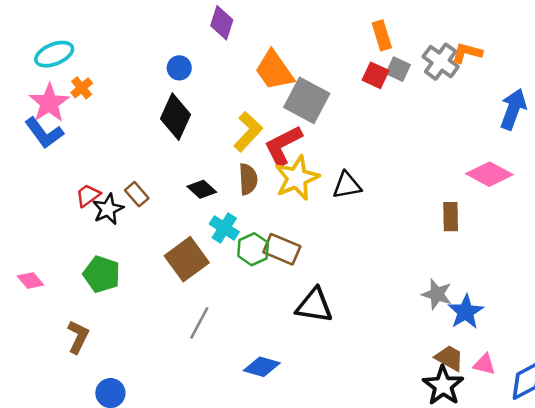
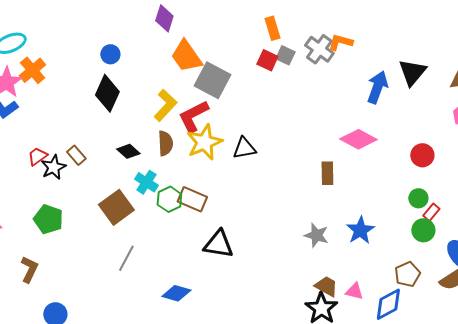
purple diamond: (222, 23) -> (164, 18), moved
orange cross: (82, 88) -> (32, 70), size x1.5
blue star: (466, 312) -> (360, 230), moved

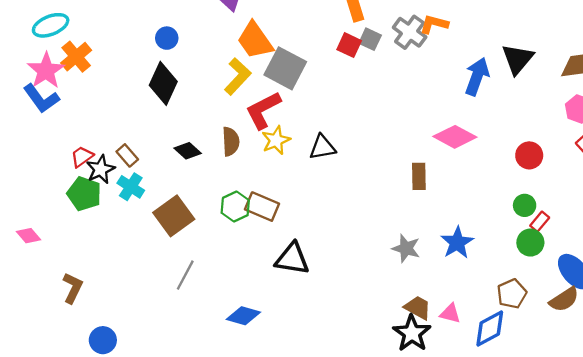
yellow L-shape: (165, 105) -> (238, 76), moved
yellow star: (204, 142) -> (276, 140), size x0.7
cyan cross: (146, 182) -> (131, 187), moved
green pentagon: (48, 219) -> (84, 194), moved

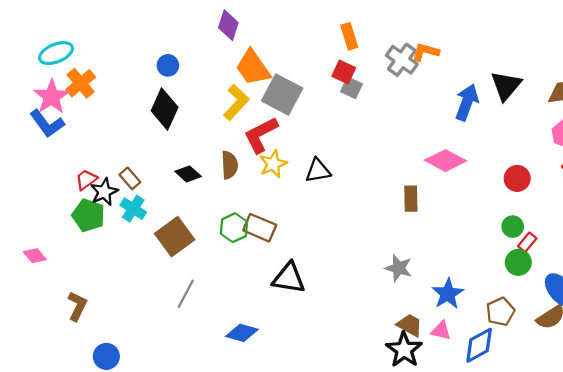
gray square: (370, 39) -> (351, 88), moved
blue star: (457, 243) -> (448, 294), moved

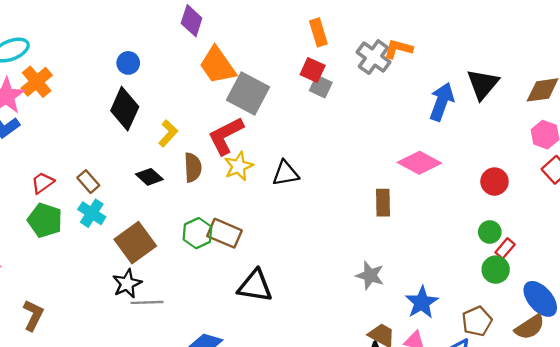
yellow L-shape: (236, 102) -> (168, 133), moved, size x0.7
black star: (104, 192) -> (127, 284), moved
gray line: (186, 294) -> (147, 302), turned 60

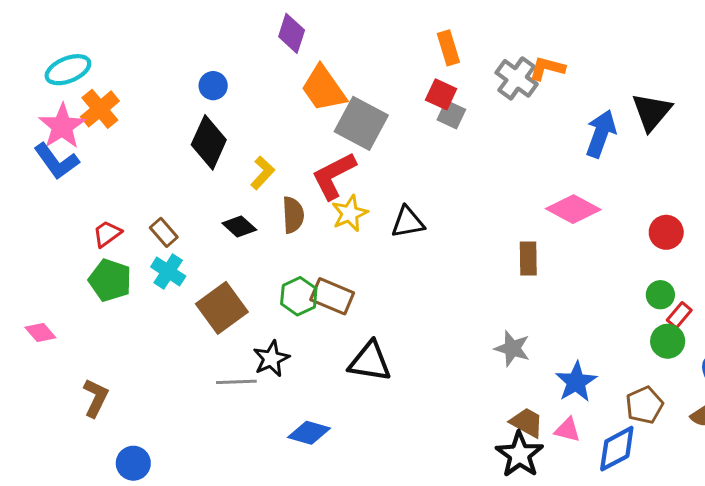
black star: (127, 284) -> (271, 359), moved

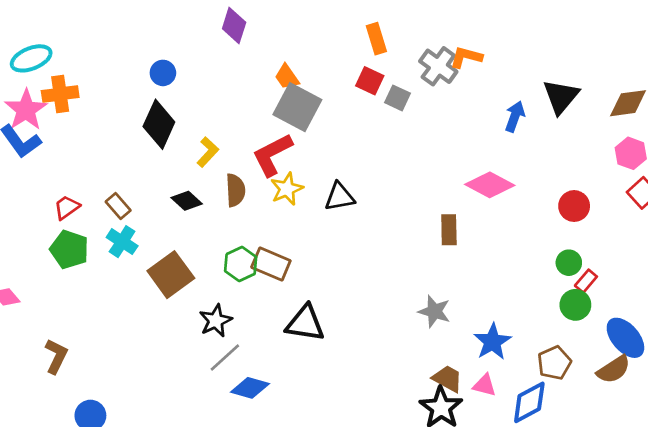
orange trapezoid: (324, 89) -> (287, 77), moved, size x0.6
orange cross: (100, 109) -> (60, 94), turned 32
gray square: (451, 115) -> (397, 98), moved
blue arrow: (601, 134) -> (515, 116), size x0.7
gray line: (236, 382) -> (225, 358), moved, turned -40

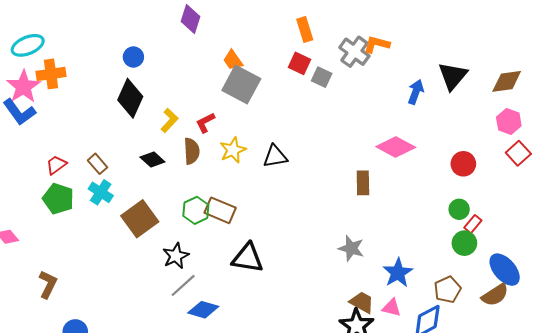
red L-shape: (272, 155) -> (205, 123), moved, size x0.6

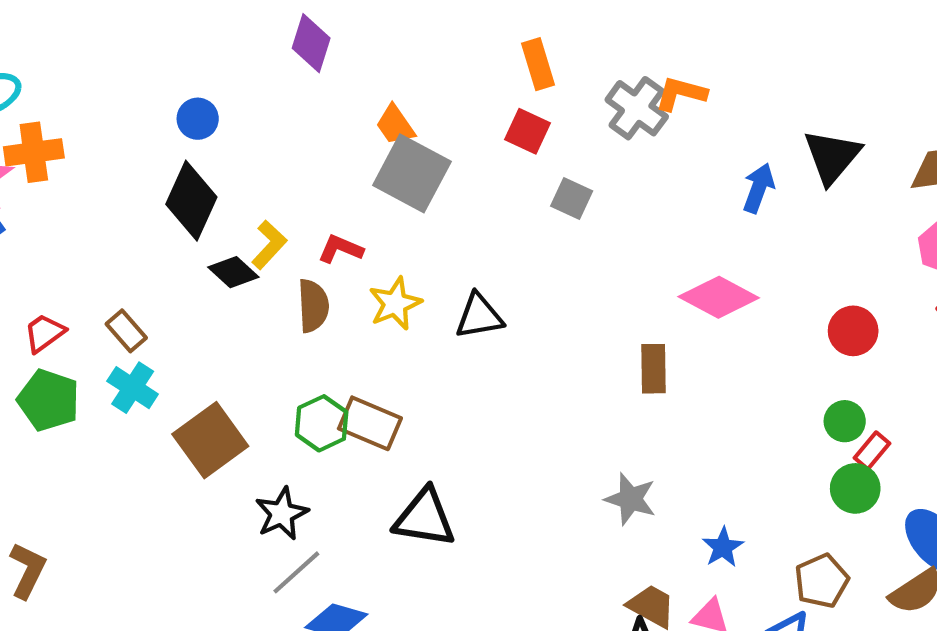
gray square: (322, 77) -> (572, 199), moved
red L-shape: (205, 123) -> (341, 249), turned 50
black diamond: (152, 160) -> (233, 272), moved
blue star: (398, 273) -> (723, 547), size x0.7

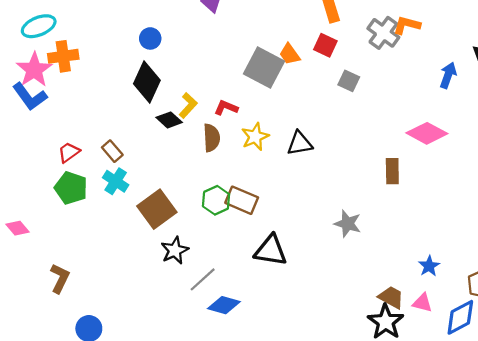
orange trapezoid: (395, 125) -> (290, 54), moved
gray star: (630, 499) -> (348, 224), moved
black star: (282, 514) -> (175, 250), moved

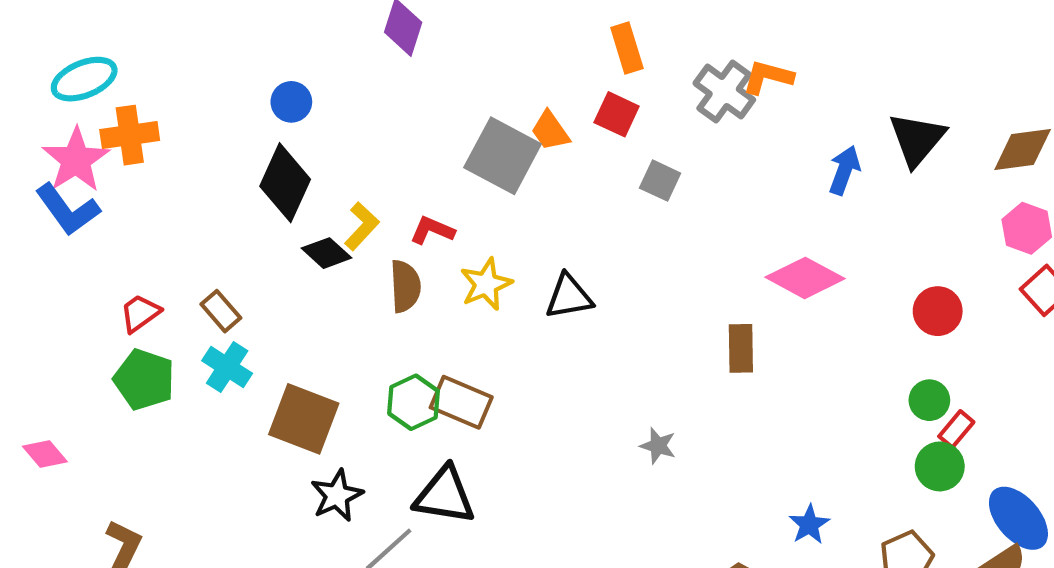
brown square: (157, 209) -> (304, 419), turned -33
gray star: (348, 224) -> (658, 446), size x0.7
black triangle: (271, 250) -> (445, 495), moved

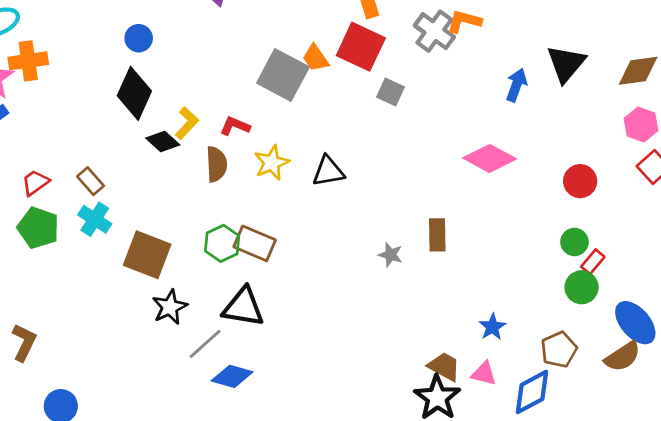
red square: (617, 114) -> (361, 47), size x1.6
brown rectangle: (741, 348) -> (437, 235), moved
gray star: (658, 446) -> (391, 255), moved

